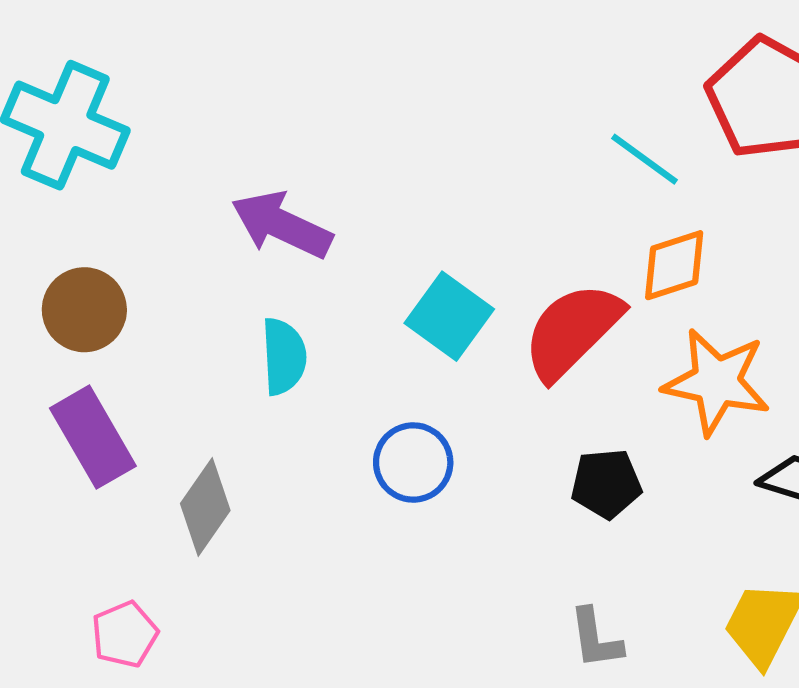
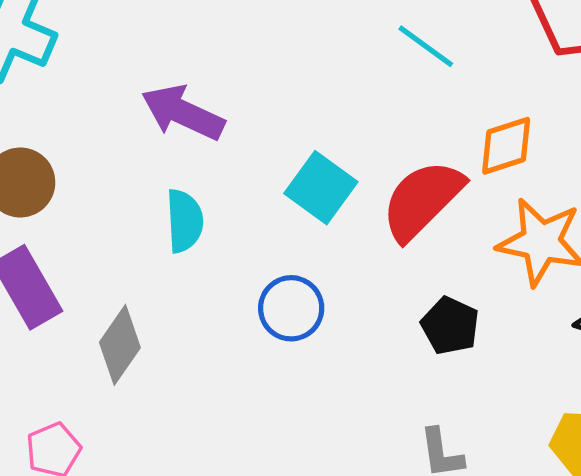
cyan line: (644, 159) -> (426, 46), moved
black pentagon: (606, 484) -> (450, 326), turned 30

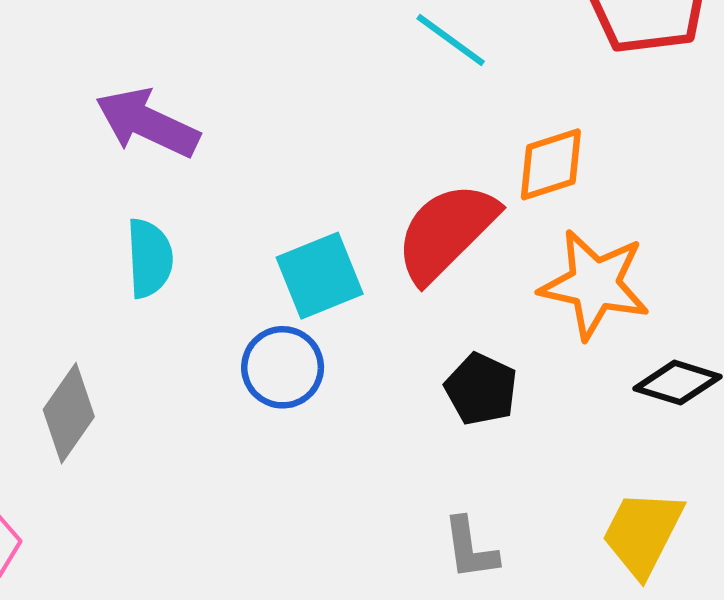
cyan square: (321, 188) -> (320, 276), moved, turned 32

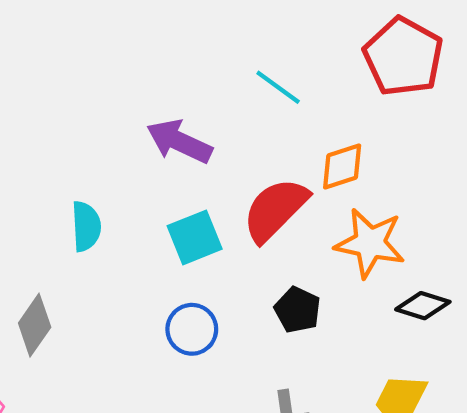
purple arrow: (147, 123) -> (179, 141), moved
blue circle: (283, 367) -> (192, 329), moved

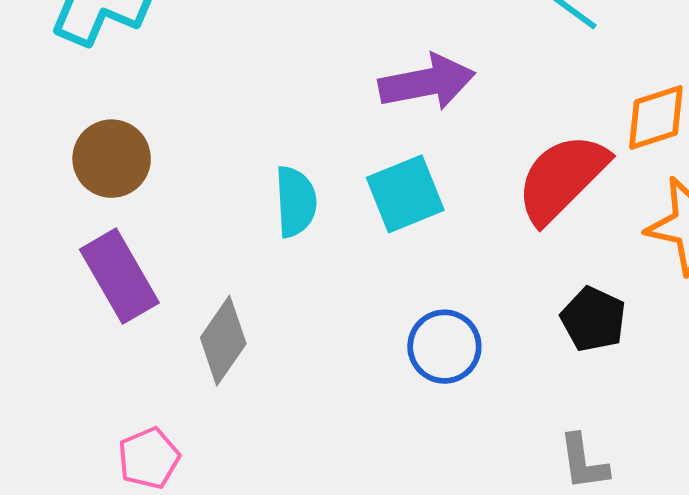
purple arrow: (179, 141) -> (427, 82), turned 144
cyan square: (195, 237) -> (405, 194), moved

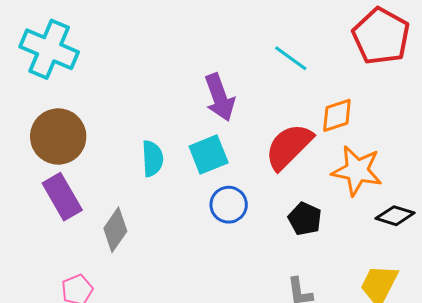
purple arrow: (427, 82) -> (220, 97), turned 81
brown circle: (112, 159) -> (58, 136), size x1.4
blue circle: (444, 347) -> (229, 205), moved

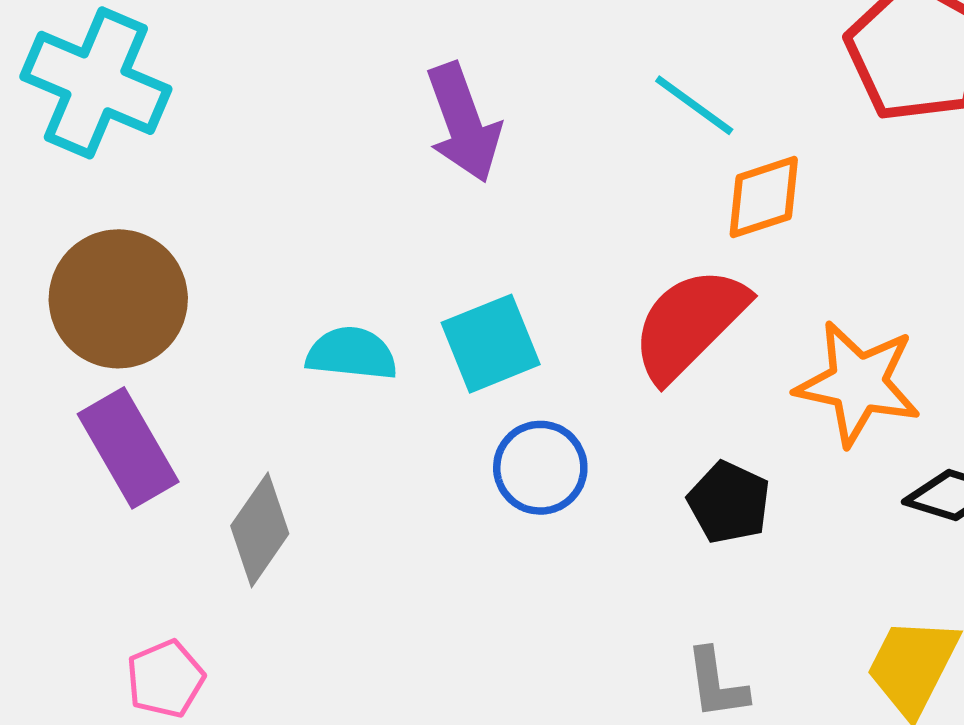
purple arrow: (220, 97) -> (463, 123), moved
orange diamond: (337, 115) -> (764, 197), moved
cyan semicircle: (152, 159) -> (352, 354), turned -81

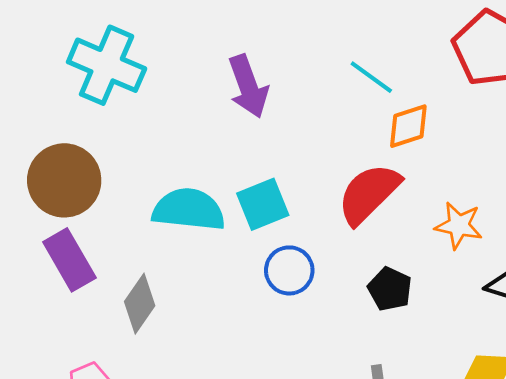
cyan cross: (96, 83) -> (107, 65), moved
cyan semicircle: (352, 354) -> (189, 210), size x1.5
orange star: (858, 383) -> (459, 225), size x0.7

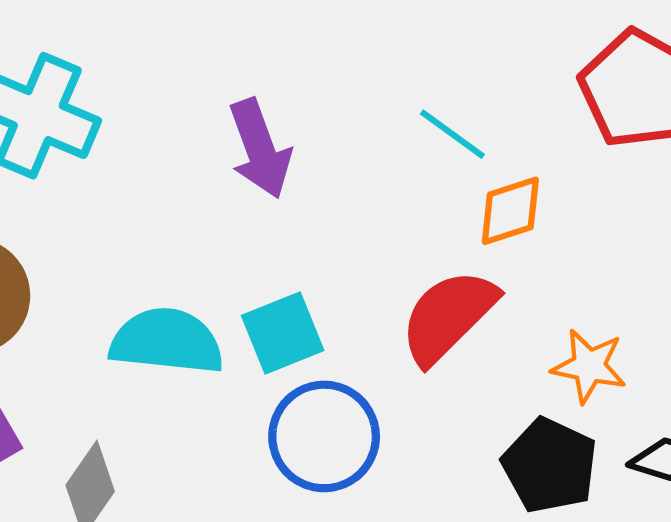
blue circle: (289, 270) -> (324, 436), size x1.4
black pentagon: (390, 289) -> (550, 465), moved, size x1.4

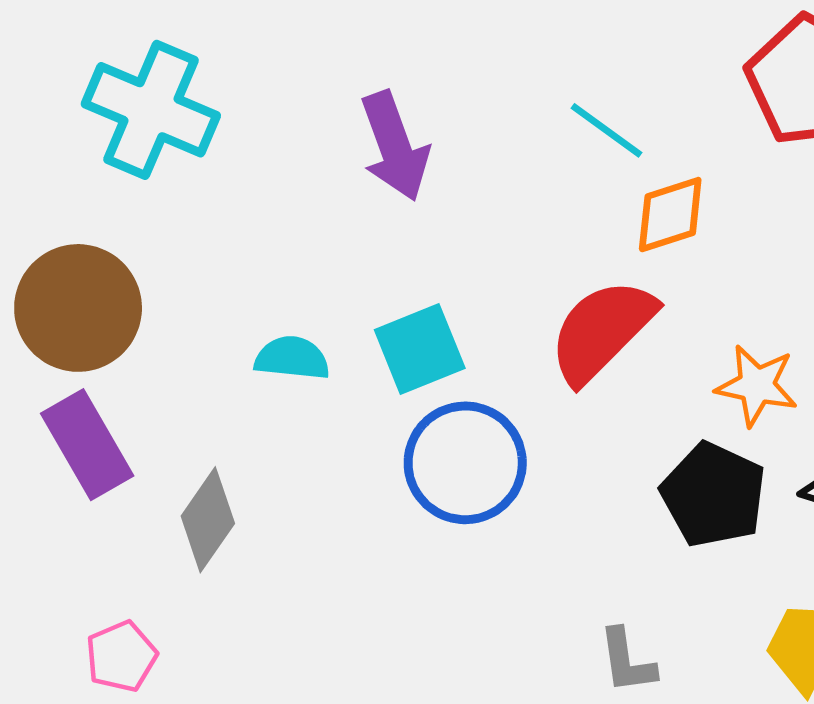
cyan semicircle: (167, 341) -> (292, 358), size x0.6

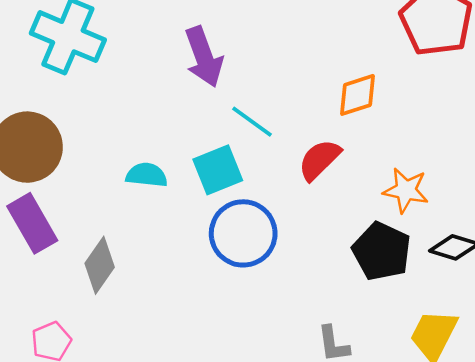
cyan line: (606, 130) -> (252, 122), moved
red semicircle: (602, 331) -> (319, 160), size x0.7

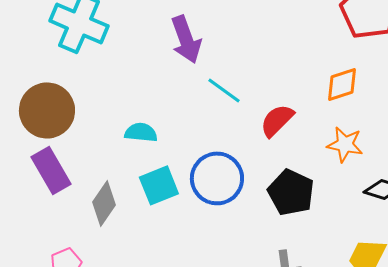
orange diamond: (357, 95) -> (342, 84), moved
cyan square: (218, 170) -> (159, 185), moved
black pentagon: (382, 251) -> (291, 192), moved

